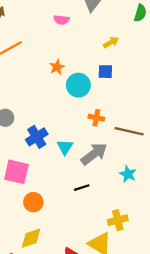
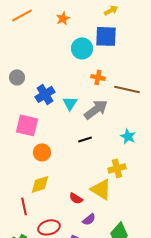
orange star: (57, 67) -> (63, 18), moved
blue square: (105, 72) -> (106, 36), size x1.6
cyan star: (128, 174) -> (128, 136), moved

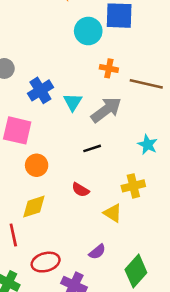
yellow triangle: (101, 189) -> (113, 213), size x0.7
red semicircle: (76, 198) -> (80, 190), moved

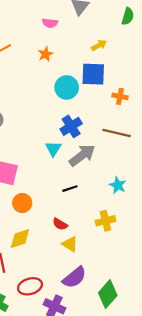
orange cross: (109, 68) -> (120, 96), moved
blue cross: (40, 90) -> (71, 126), moved
yellow triangle: (113, 213) -> (70, 244), moved
purple semicircle: (97, 252) -> (74, 277), size x1.6

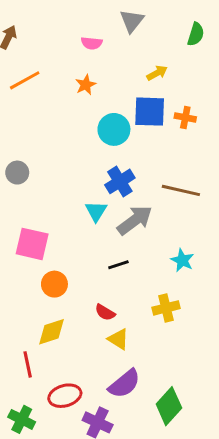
orange cross: (120, 96) -> (185, 118), moved

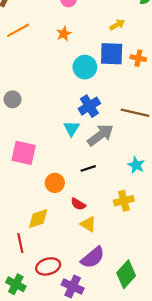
orange circle: (54, 284) -> (55, 183), moved

